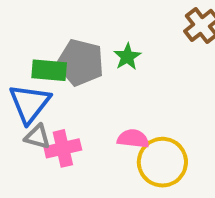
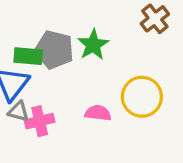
green star: (127, 57) -> (93, 45), size x1.4
yellow circle: (162, 162) -> (142, 97), moved

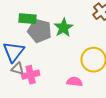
green rectangle: (28, 56) -> (28, 19), moved
pink semicircle: (98, 113) -> (75, 82), moved

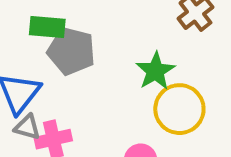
green star: (64, 28) -> (155, 71), moved

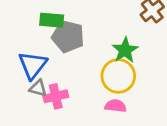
yellow circle: (179, 109) -> (118, 76), moved

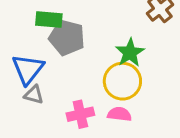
pink cross: (56, 96) -> (80, 114), moved

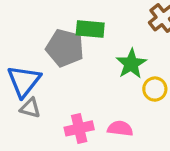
green rectangle: (49, 20) -> (90, 29), moved
yellow circle: (122, 81) -> (155, 89), moved, size x0.6

